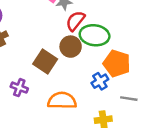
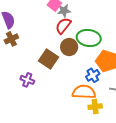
red semicircle: (75, 21) -> (63, 26), moved
orange semicircle: (62, 101) -> (84, 92), moved

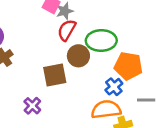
brown square: (48, 59) -> (55, 75), turned -36
purple cross: (27, 80) -> (32, 106), turned 32

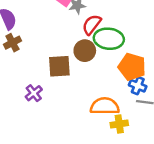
red semicircle: (67, 30) -> (92, 25), moved
blue cross: (114, 87) -> (138, 86), moved, turned -35

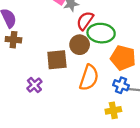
brown cross: (12, 43) -> (13, 40), turned 35
blue cross: (138, 86) -> (121, 85), moved
orange semicircle: (105, 106) -> (89, 78), moved, turned 110

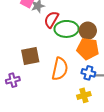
brown circle: (80, 45) -> (88, 31), moved
purple cross: (34, 85) -> (13, 80), turned 32

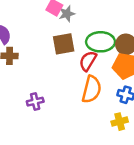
red semicircle: (51, 20) -> (88, 61), moved
brown square: (30, 56) -> (64, 44), moved

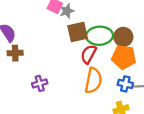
brown square: (64, 44) -> (78, 32), moved
purple cross: (35, 102) -> (40, 83), moved

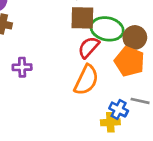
blue cross: (125, 84) -> (119, 109), moved

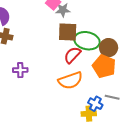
orange semicircle: (86, 80) -> (70, 80), turned 45

